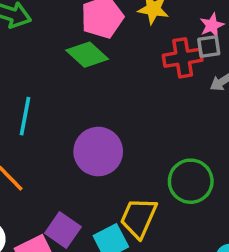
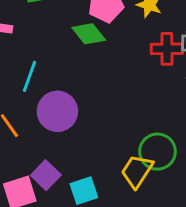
purple circle: (98, 152) -> (57, 111), moved
yellow trapezoid: (139, 218) -> (137, 171), moved

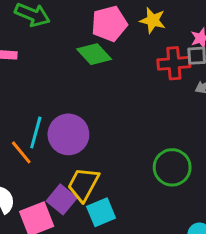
cyan line: (29, 76) -> (36, 132), moved
yellow trapezoid: (137, 171) -> (83, 184), moved

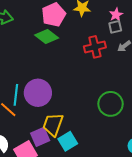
red cross: (174, 63) -> (95, 47), moved
purple square: (62, 199) -> (40, 137), turned 36

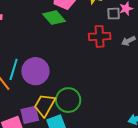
gray square: (115, 27) -> (114, 14), moved
green circle: (111, 104) -> (68, 100), moved

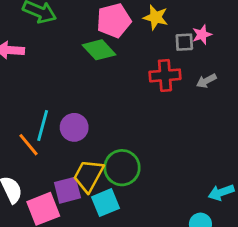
purple circle: (35, 71) -> (74, 127), size x0.7

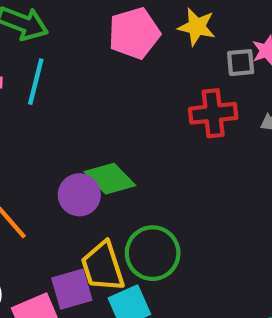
green diamond: (99, 50) -> (110, 179), moved
cyan line: (43, 125) -> (36, 82), moved
yellow trapezoid: (88, 176) -> (103, 267), turned -45

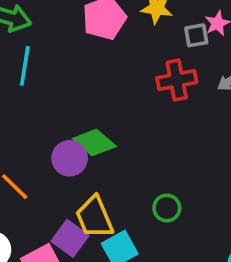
green circle: (153, 253) -> (167, 208), moved, size x0.6
purple square: (72, 289) -> (70, 238), turned -33

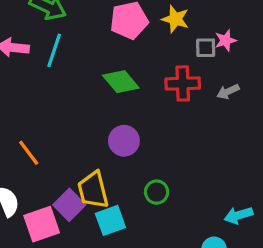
green diamond: (94, 142) -> (121, 82), moved
purple circle: (70, 158) -> (124, 141), moved

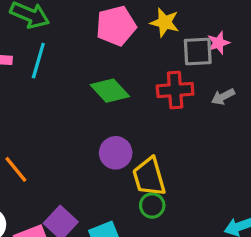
gray square: (206, 48) -> (198, 51), size x1.4
yellow trapezoid: (93, 190) -> (149, 177), moved

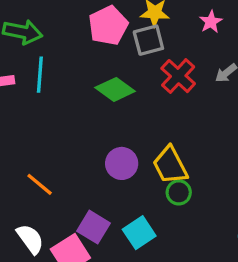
gray square: (198, 51) -> (148, 40), moved
red cross: (175, 90) -> (178, 76), turned -32
purple circle: (116, 153) -> (122, 163), moved

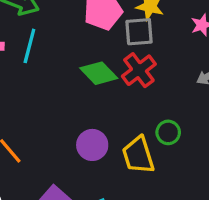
red cross: (178, 76) -> (139, 70), moved
green circle: (179, 192) -> (168, 132), moved

